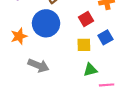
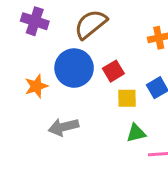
red square: (86, 19) -> (113, 71), moved
gray arrow: (38, 65) -> (63, 127), turned 144

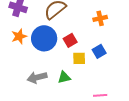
orange star: (36, 86) -> (19, 36), moved
green triangle: (136, 133) -> (64, 77), moved

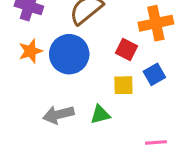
orange cross: (100, 18) -> (156, 23), size x1.5
red square: (70, 40) -> (127, 50), moved, turned -32

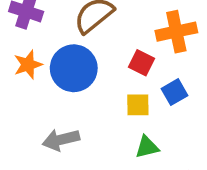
green triangle: (100, 115) -> (147, 147), moved

